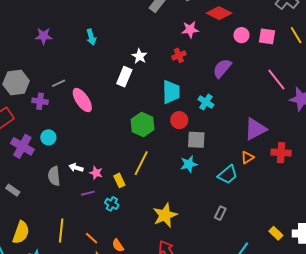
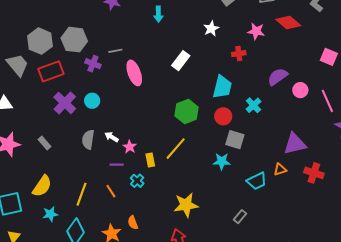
pink circle: (241, 35) -> (300, 90), moved
white star: (139, 56) -> (211, 29), moved
orange line: (92, 238) -> (111, 191), moved

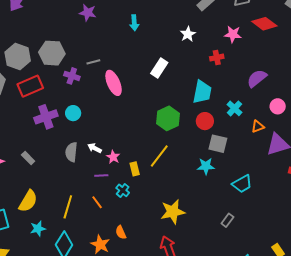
pink circle: (300, 90) -> (278, 106), moved
purple cross: (65, 103) -> (46, 117), turned 30
orange triangle: (280, 169) -> (258, 126), moved

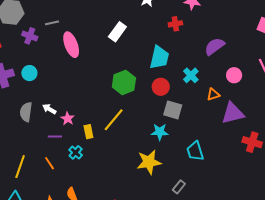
cyan trapezoid: (242, 184) -> (195, 151), turned 100
yellow star: (173, 212) -> (149, 162), moved

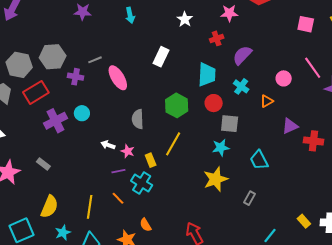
purple semicircle: (215, 46) -> (242, 55), moved
gray semicircle: (26, 112) -> (138, 119), moved
purple triangle: (233, 113) -> (290, 126), moved, size x0.7
cyan cross: (76, 152) -> (142, 183), size x1.5

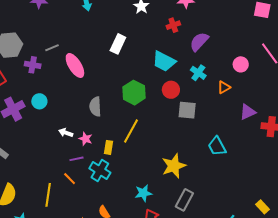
cyan trapezoid: (207, 75) -> (164, 61), turned 115
cyan star: (221, 148) -> (143, 193), moved
yellow rectangle: (151, 160) -> (109, 147), turned 32
orange line: (118, 198) -> (70, 179), moved
gray rectangle: (249, 198) -> (184, 200), moved, size x1.5

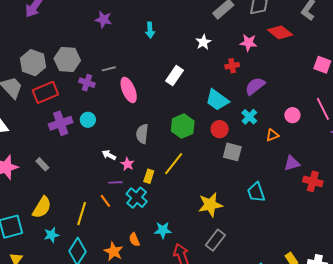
cyan star: (143, 193) -> (163, 230), moved

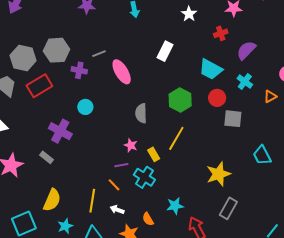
purple cross: (61, 123) -> (60, 131), moved, turned -35
white arrow: (109, 155) -> (117, 210), moved
yellow rectangle: (149, 176) -> (154, 154), turned -40

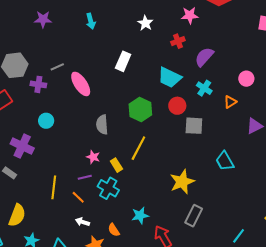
yellow line: (92, 201) -> (54, 187), moved

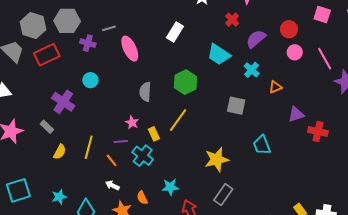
red cross: (178, 41) -> (232, 20), turned -32
pink circle: (246, 79) -> (295, 52), moved
red circle: (177, 106) -> (289, 29), moved
yellow semicircle: (17, 215) -> (60, 152), moved, size x0.7

